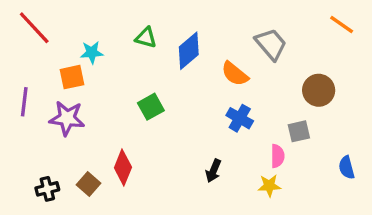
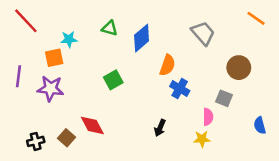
orange semicircle: (235, 74) -> (167, 65), moved, turned -110
gray square: (299, 131) -> (224, 98), turned 35
red diamond: (123, 168) -> (92, 125), turned -50

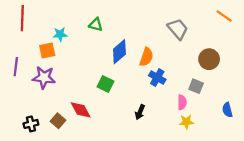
red line: (26, 21) -> (22, 18), turned 45
blue diamond: (142, 38) -> (119, 52), moved
green square: (113, 80) -> (105, 84), moved, turned -35
yellow star: (202, 139) -> (186, 122), moved

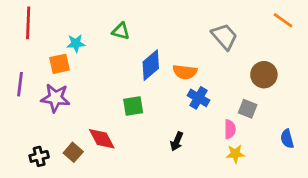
orange semicircle: (146, 57) -> (185, 72), turned 78
green square: (105, 84) -> (133, 106), turned -35

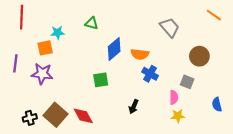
red diamond: (102, 139) -> (83, 116), moved
brown square: (73, 152) -> (55, 115), size x1.6

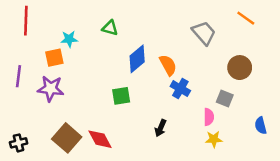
orange line: (214, 15) -> (246, 18), moved
orange semicircle: (140, 54) -> (168, 65), turned -126
black cross: (30, 118) -> (19, 143), moved

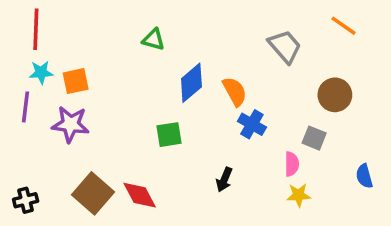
cyan star: (69, 39) -> (41, 72), moved

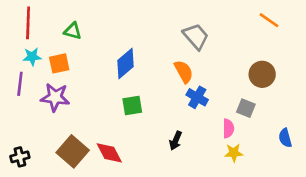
green triangle: (153, 40) -> (73, 31), moved
gray trapezoid: (285, 46) -> (196, 36), moved
blue diamond: (191, 83) -> (125, 63), moved

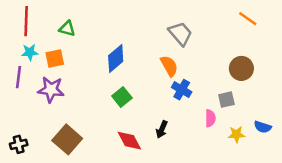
green square: (132, 105) -> (122, 97), turned -30
gray square: (246, 108) -> (226, 100), turned -35
blue semicircle: (285, 138) -> (263, 127), turned -56
red diamond: (109, 153) -> (129, 141), moved
yellow star: (234, 153) -> (236, 134), moved

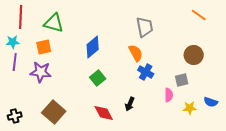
green triangle: (67, 29) -> (54, 23), size x1.5
gray trapezoid: (180, 34) -> (145, 27), turned 30
cyan star: (30, 52) -> (13, 42), moved

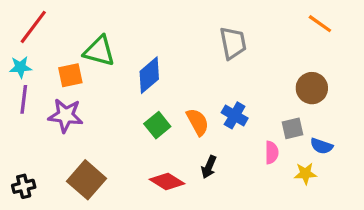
red line: (21, 17) -> (33, 27), turned 35
green triangle: (54, 23) -> (99, 51), moved
orange semicircle: (136, 53) -> (198, 122), moved
blue semicircle: (211, 102) -> (322, 146), moved
red diamond: (104, 113) -> (167, 181), turned -30

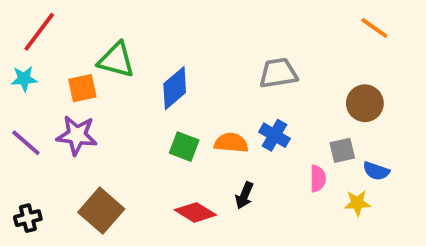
gray trapezoid: (233, 43) -> (278, 73), moved, turned -88
purple line: (24, 99) -> (26, 143), moved, turned -56
orange semicircle: (198, 122) -> (231, 143), turned -56
green square: (157, 125) -> (184, 147), turned -30

